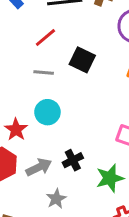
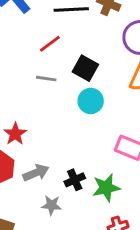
cyan circle: (47, 112) -> (91, 101), moved
black cross: (73, 160) -> (75, 180), moved
gray star: (56, 199) -> (51, 205), turned 30

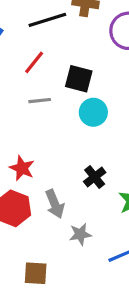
gray arrow: (36, 173) -> (55, 204), turned 105
black cross: (75, 180) -> (95, 177), moved

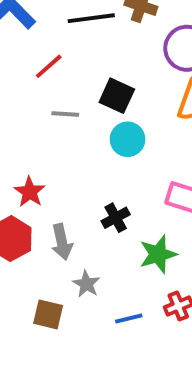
red line: (34, 62) -> (49, 66), moved
gray star: (80, 234) -> (86, 284), turned 30
brown square: (36, 273) -> (48, 314), moved

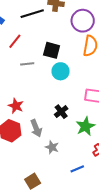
brown square: (48, 314) -> (33, 181), moved, turned -35
blue line: (129, 319) -> (77, 169), moved

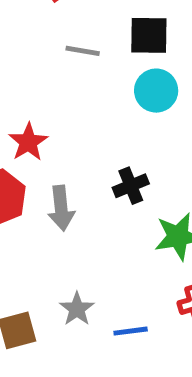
black square: (52, 50) -> (149, 35), turned -30
gray star: (52, 147) -> (77, 309), moved

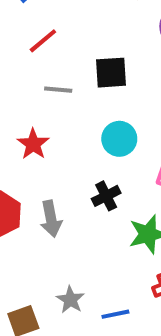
cyan circle: (156, 91) -> (119, 139), moved
red star: (28, 142) -> (33, 144), moved

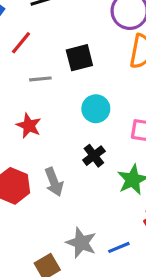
gray star: (70, 300) -> (81, 243), size x1.4

